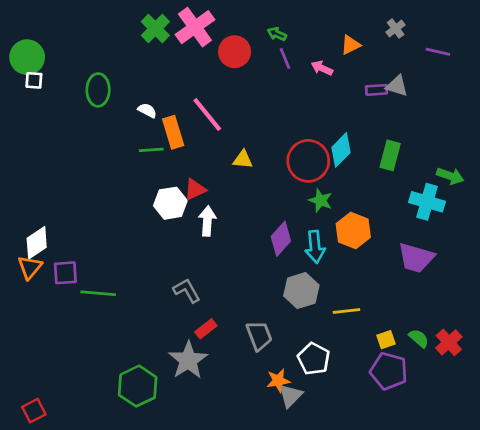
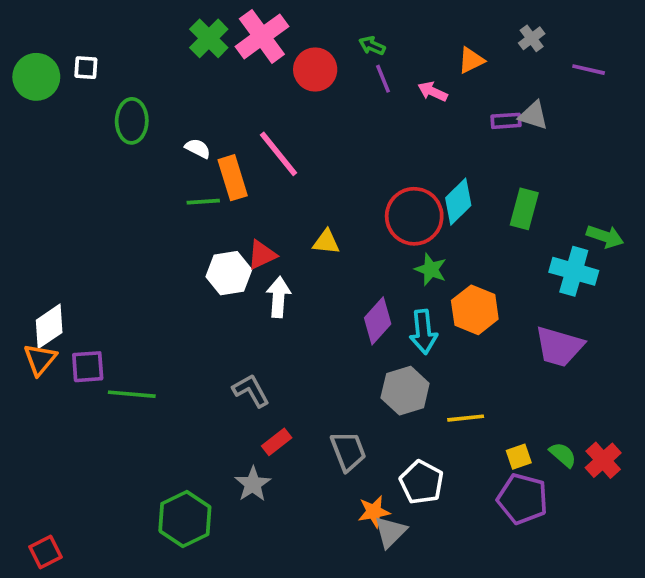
white square: (34, 80) -> (86, 68), moved
yellow triangle: (243, 160) -> (326, 242), moved
gray star: (188, 360) -> (253, 484), size x0.7

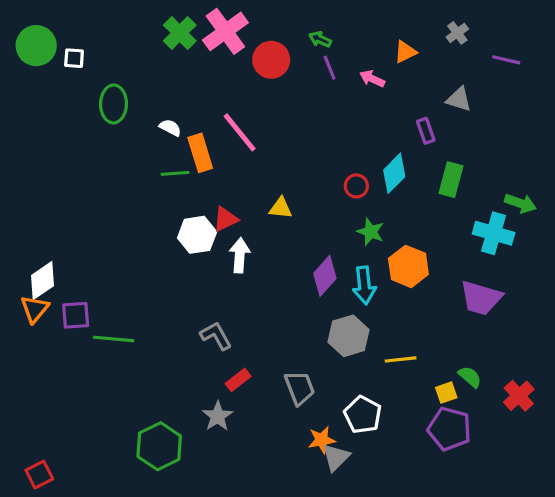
green circle: (36, 77) -> (36, 46), moved
purple rectangle: (506, 121) -> (426, 131), moved, turned 75
red circle: (414, 216) -> (356, 186), size x0.5
green semicircle: (563, 455) -> (470, 377), moved

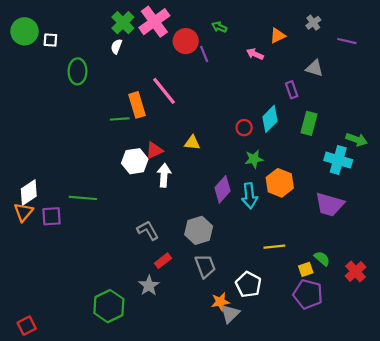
purple line: (330, 68) -> (204, 54), moved
white semicircle: (170, 128) -> (116, 46), moved, turned -96
green star: (371, 232) -> (254, 159), turned -30
gray hexagon: (348, 336) -> (199, 230), moved
green line: (113, 339) -> (83, 198), moved

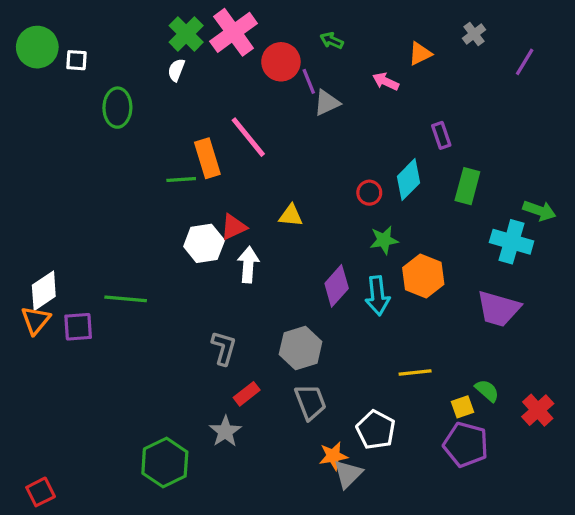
purple line: (347, 41) -> (525, 62), turned -72
gray triangle: (314, 68) -> (327, 103), moved, turned -42
gray L-shape: (148, 230) -> (224, 348), turned 45

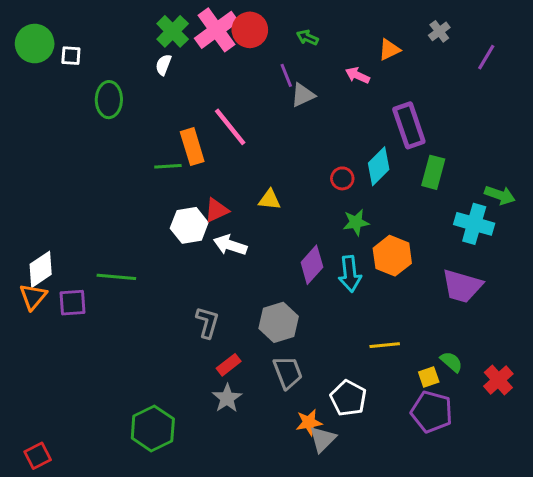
red circle: (281, 62) -> (250, 30), moved
purple rectangle: (441, 135) -> (409, 125), size x1.8
white arrow: (248, 265) -> (230, 245), turned -76
gray star: (225, 431) -> (227, 398), moved

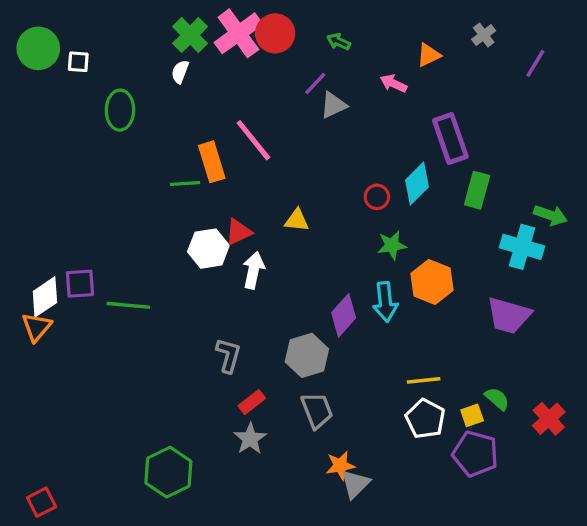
purple line: (286, 75) -> (315, 83), turned 65
white arrow: (230, 245) -> (253, 270), turned 84
purple diamond: (312, 265) -> (344, 315), moved
purple square: (73, 303) -> (80, 284), moved
white pentagon: (348, 398) -> (425, 419), moved

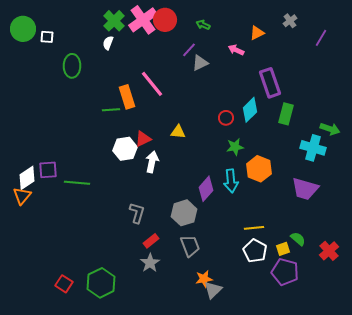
red square: (42, 502) -> (64, 284), moved, turned -30

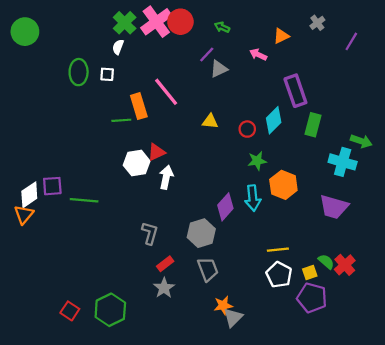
white square: (47, 37) -> (107, 74), moved
yellow triangle: (178, 132) -> (210, 121), moved
red cross: (329, 251) -> (345, 265), moved

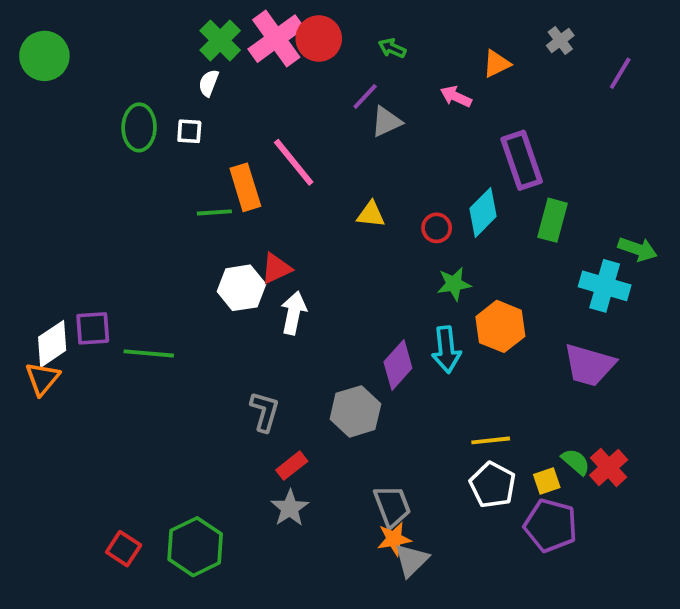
gray trapezoid: (208, 269) -> (392, 506), moved

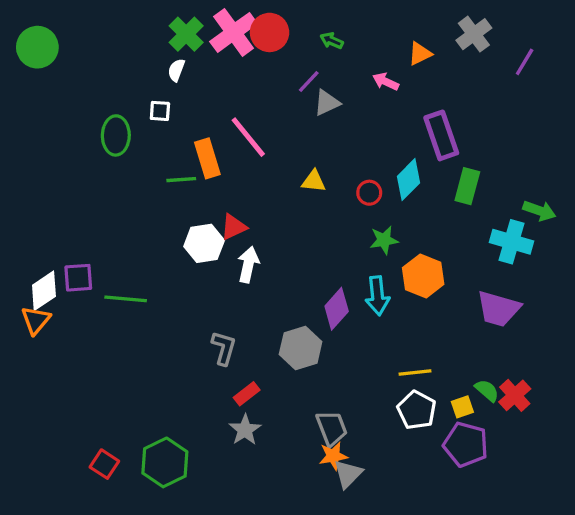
gray cross: (560, 40) -> (474, 34), size x1.5
green ellipse: (139, 127) -> (116, 135), moved

